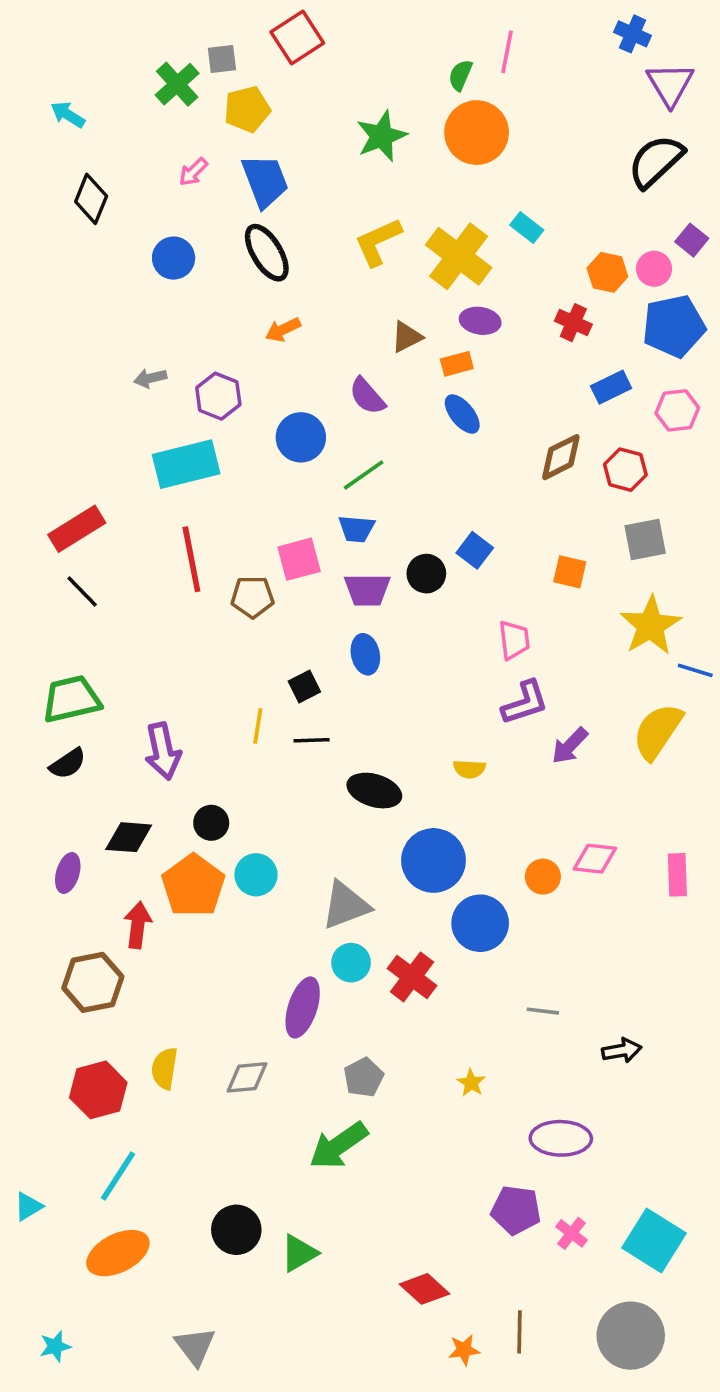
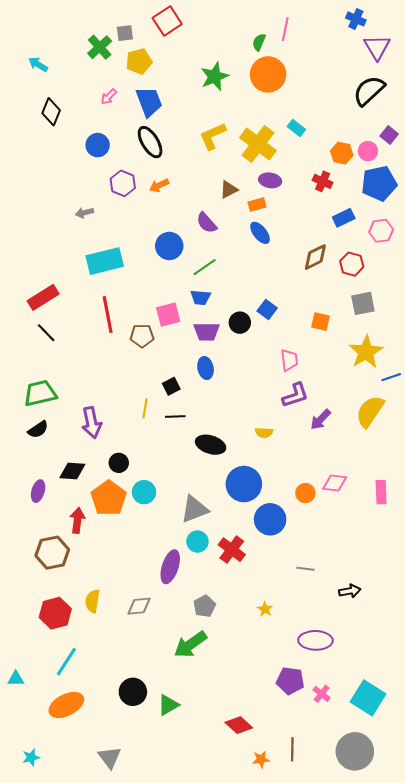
purple hexagon: (218, 396) -> (123, 183), moved
blue line: (695, 670) -> (391, 377), turned -36
cyan triangle: (28, 1206) -> (16, 679), turned 30

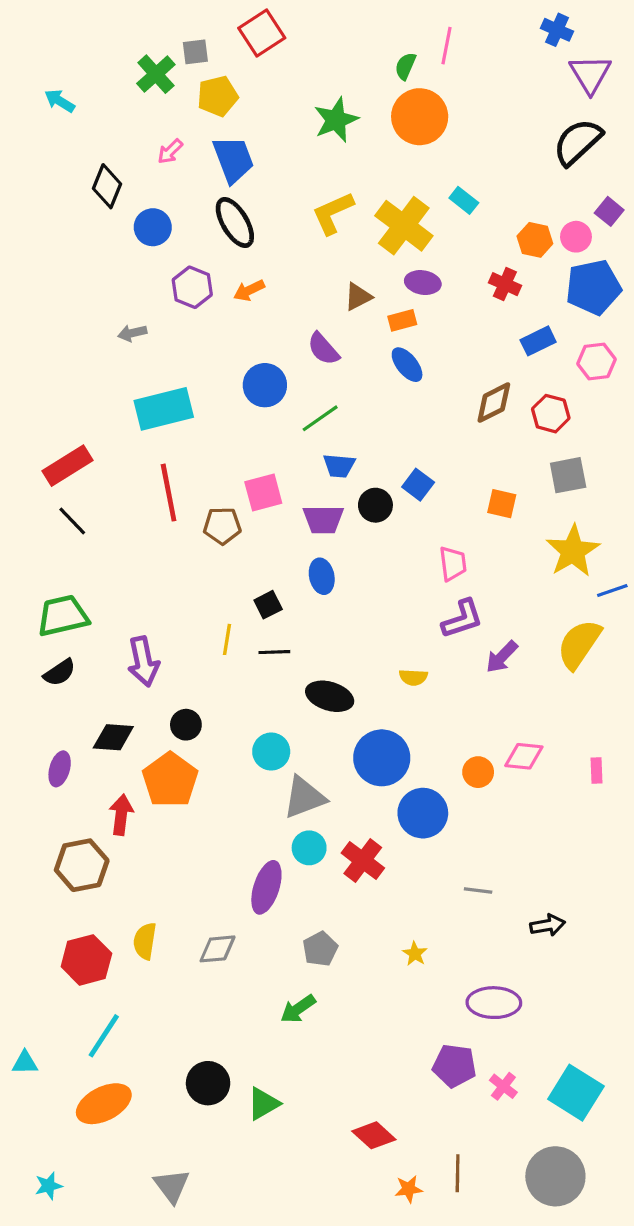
black diamond: (51, 112) -> (107, 186), moved
blue trapezoid: (200, 297) -> (339, 466), moved
cyan circle: (144, 492) -> (271, 752), moved
pink rectangle: (381, 492) -> (597, 770), size x0.7
green arrow: (190, 644) -> (298, 1009), size x0.7

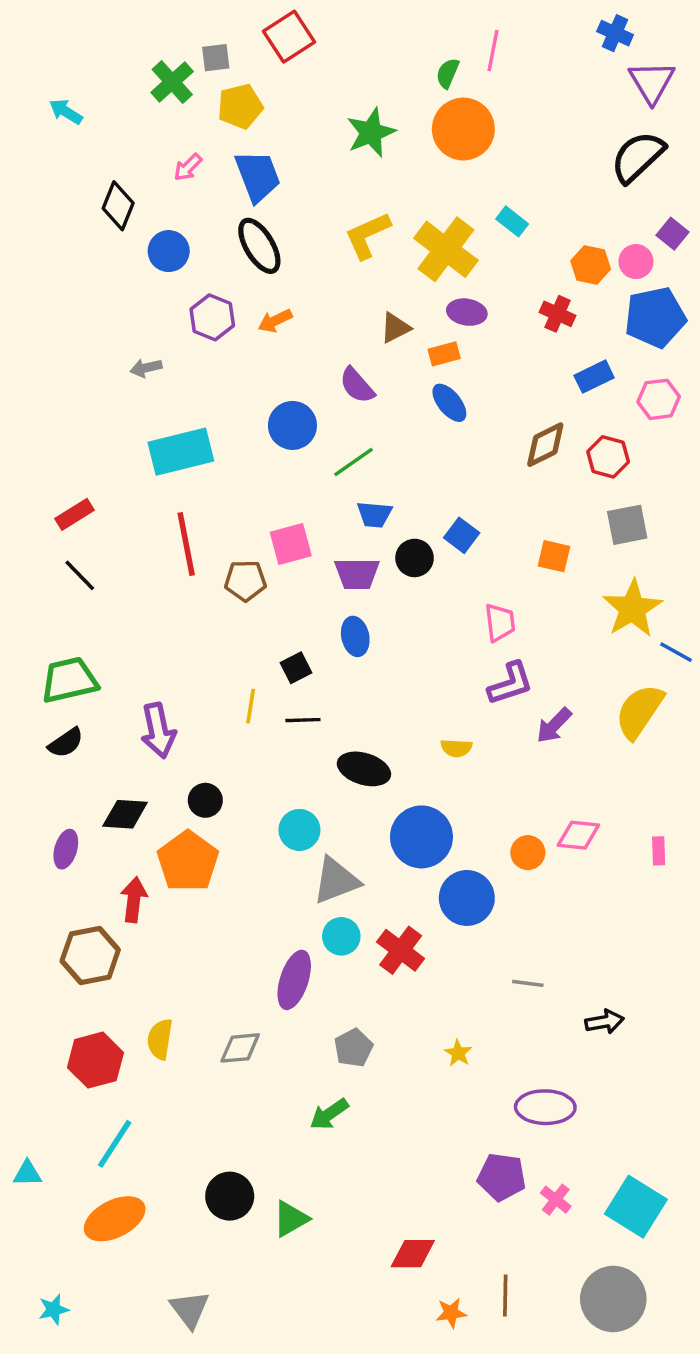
red rectangle: (67, 466) -> (75, 514), size x0.7
blue line: (612, 590) -> (676, 652), turned 48
red diamond: (374, 1135) -> (413, 1254), turned -42

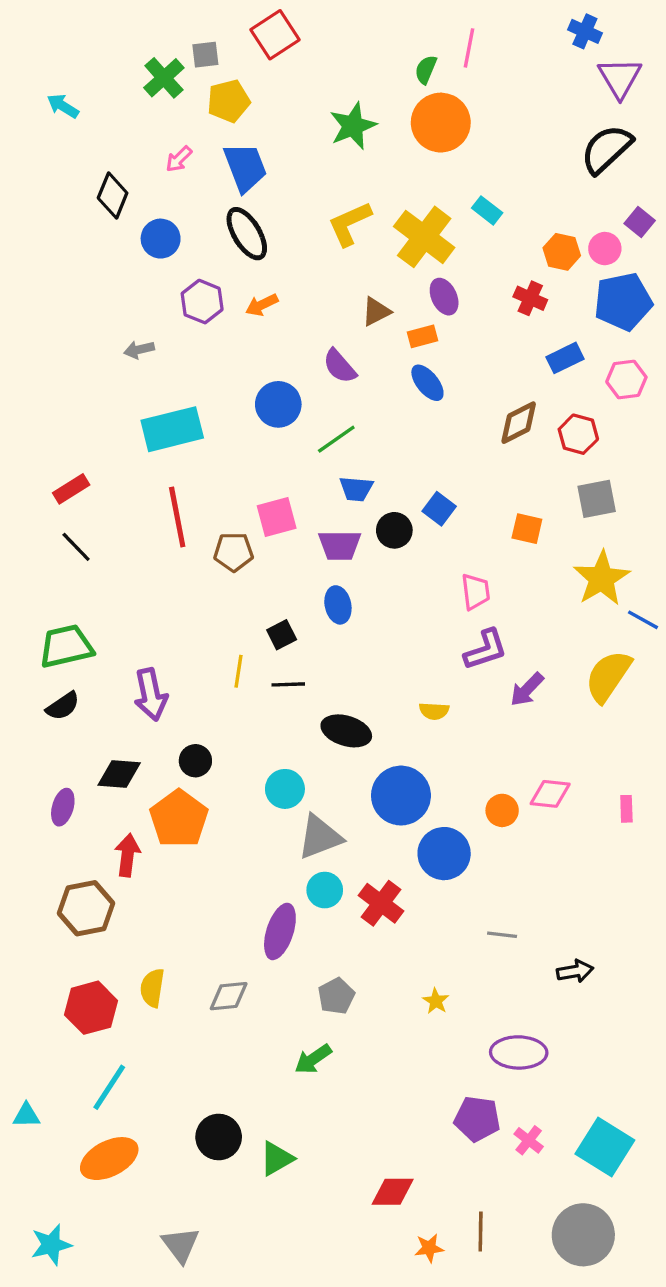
purple ellipse: (467, 312) -> (444, 297), turned 56
cyan star: (54, 1309) -> (51, 1245), size x1.4

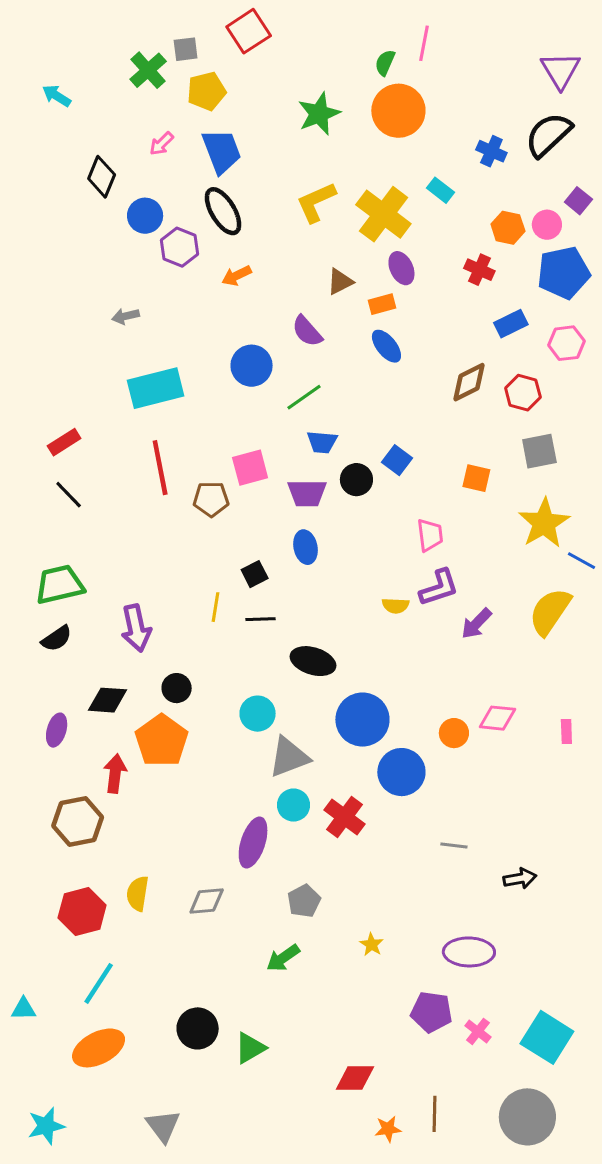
blue cross: (585, 31) -> (491, 151), moved
purple hexagon: (202, 302) -> (180, 247), moved
yellow semicircle: (434, 711) -> (395, 606), moved
yellow star: (436, 1001) -> (371, 944), moved

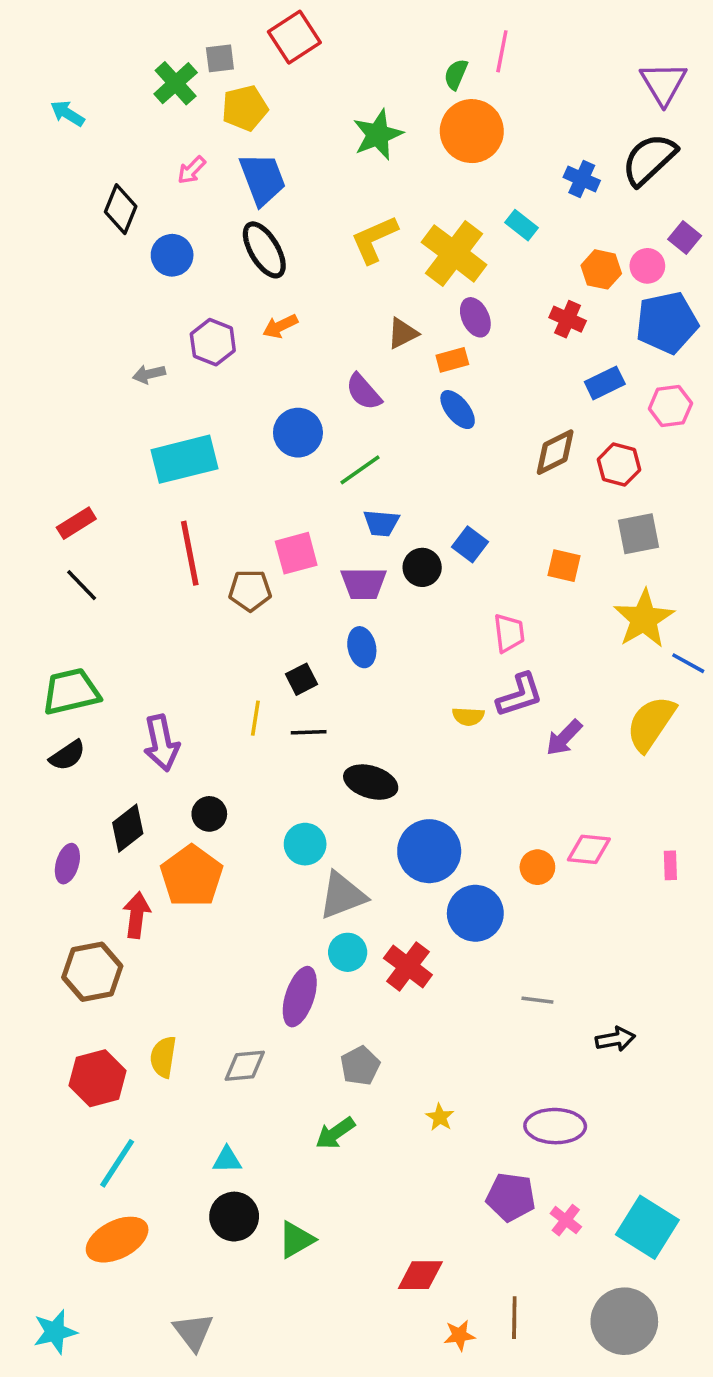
purple hexagon: (180, 247) -> (213, 342), moved
black diamond: (108, 700) -> (128, 828), turned -42
cyan triangle: (24, 1009) -> (227, 1160), moved

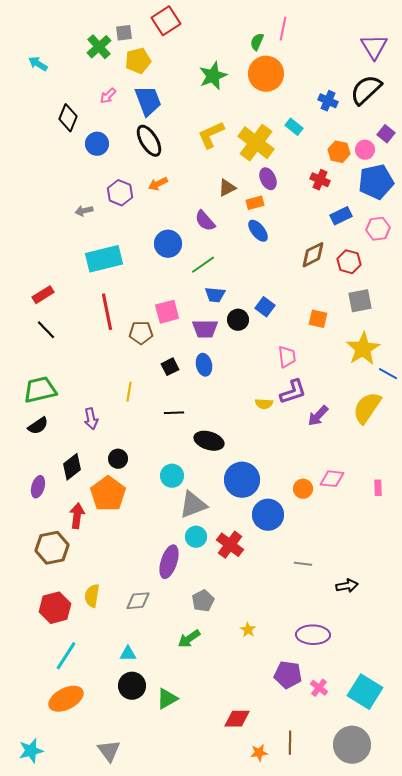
black square: (302, 679) -> (170, 367), moved
yellow line: (255, 718) -> (129, 392), moved
purple arrow: (161, 743) -> (91, 419), size x0.7

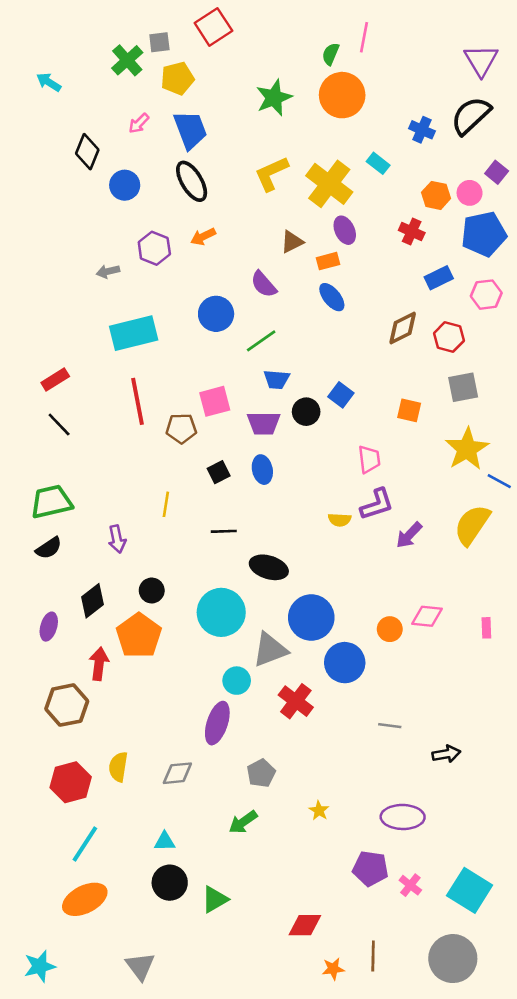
cyan circle: (172, 476) -> (221, 612), size x1.6
gray triangle: (193, 505) -> (270, 650), moved
cyan circle: (196, 537) -> (237, 681), moved

